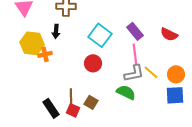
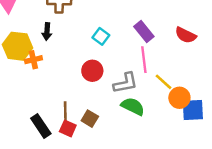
cyan square: (100, 35) -> (101, 36), size x0.6
gray L-shape: (134, 73) -> (125, 83), moved
orange circle: (176, 74) -> (179, 98), moved

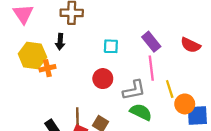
cyan square: (101, 36) -> (111, 46), turned -35
yellow line: (164, 82) -> (170, 89), turned 30

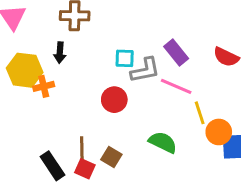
pink line: (151, 68) -> (176, 86), turned -60
gray L-shape: (134, 90) -> (145, 70), moved

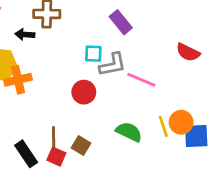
black arrow: (60, 53) -> (25, 35), moved, turned 90
purple rectangle: (176, 53) -> (121, 22), moved
orange cross: (44, 86) -> (18, 80), size x1.4
yellow line: (200, 113) -> (163, 126), moved

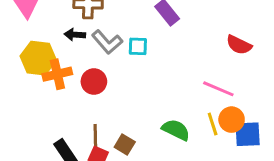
black arrow: (25, 35) -> (75, 35), moved
gray L-shape: (113, 65) -> (107, 42), moved, turned 60
pink line: (141, 80) -> (218, 89), moved
red circle: (84, 92) -> (94, 82), moved

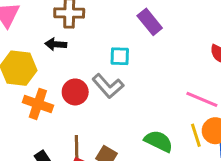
gray L-shape: (107, 42) -> (108, 86), moved
orange cross: (57, 74) -> (38, 104), moved, turned 32

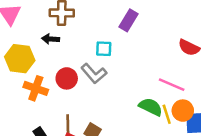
purple rectangle: (150, 22) -> (128, 20), turned 70
green semicircle: (159, 141) -> (151, 107), moved

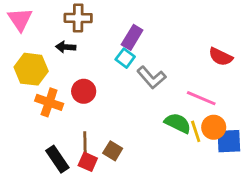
purple rectangle: (128, 20) -> (132, 37), moved
cyan square: (104, 49) -> (125, 58), turned 35
gray L-shape: (94, 73) -> (151, 77), moved

